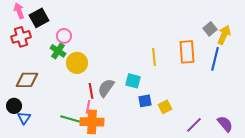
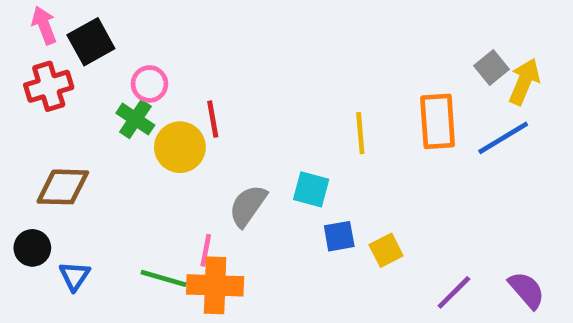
blue line: (215, 59) -> (503, 138), turned 45
red line: (91, 91) -> (213, 119), moved
blue triangle: (24, 118) -> (75, 276), moved

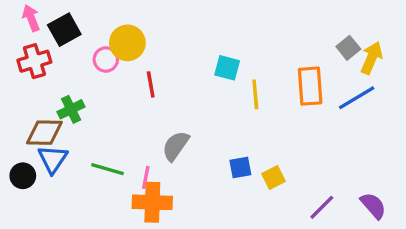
green cross: (135, 119) -> (71, 109), moved, turned 30
yellow circle: (180, 147) -> (127, 43), moved
cyan square: (311, 189) -> (227, 68), moved
blue triangle: (75, 276) -> (53, 159), moved, size x1.4
green line: (164, 278) -> (107, 169), moved

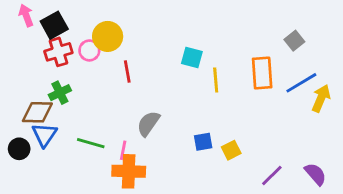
yellow arrow: (372, 58) -> (321, 98), moved
red cross: (34, 61) -> (58, 52), moved

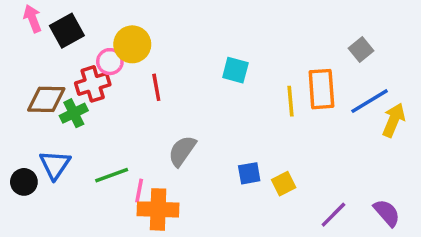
red cross: (58, 52) -> (93, 84), moved
yellow line: (216, 80) -> (290, 101), moved
brown diamond: (37, 112) -> (46, 99), moved
green line: (91, 143) -> (112, 175), turned -36
pink line: (123, 150) -> (139, 191), moved

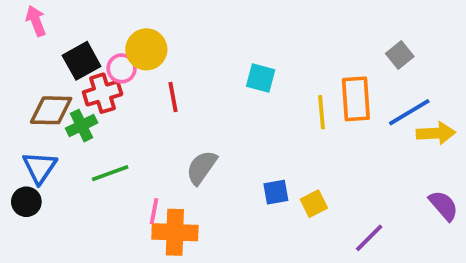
black square: (67, 31) -> (82, 61), moved
yellow arrow: (394, 120) -> (436, 133), turned 64
blue triangle: (55, 165) -> (40, 167), moved
green line: (112, 175) -> (110, 173), moved
purple semicircle: (387, 213) -> (443, 206), moved

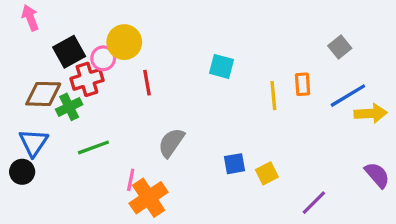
orange rectangle: (356, 99) -> (303, 84), size x0.6
orange cross: (175, 232) -> (149, 198), turned -36

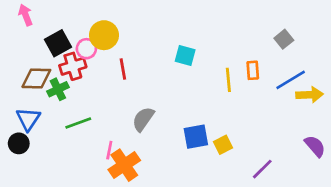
blue square: (234, 164) -> (196, 137), size x1.4

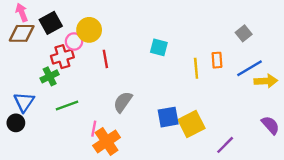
black square: (58, 43) -> (51, 23), moved
brown diamond: (36, 78) -> (22, 33), moved
yellow square: (223, 145) -> (191, 124), size x1.6

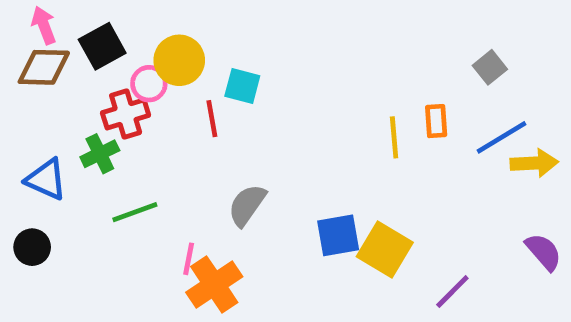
cyan square: (159, 47) -> (242, 86), moved
blue triangle: (24, 102) -> (46, 179), moved, turned -40
yellow square: (191, 124) -> (385, 249), turned -32

